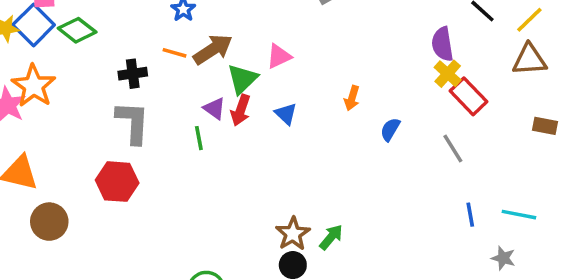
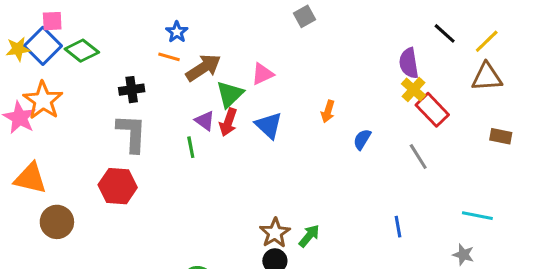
orange line: (175, 53) -> (169, 57), moved
blue triangle: (286, 114) -> (269, 125), size x1.4
blue line: (470, 215) -> (398, 227), moved

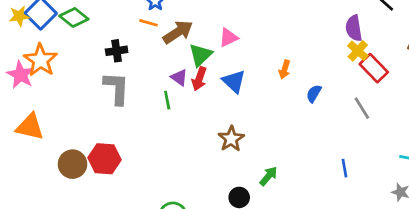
red hexagon: (118, 186) -> (105, 159), moved
brown circle: (57, 222) -> (73, 164), moved
brown star: (275, 233) -> (231, 139), moved

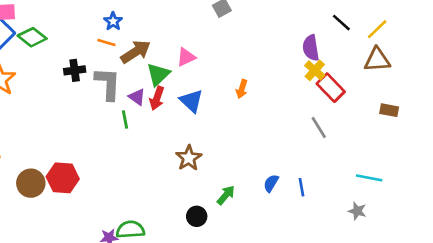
gray L-shape: (117, 88) -> (108, 84), moved
blue semicircle: (314, 93) -> (271, 183), moved

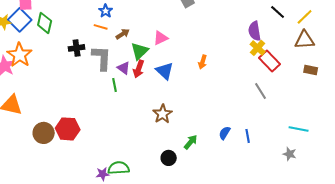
green diamond: (32, 37) -> (45, 23), turned 65
brown arrow: (136, 52) -> (123, 34), size x0.6
brown rectangle: (389, 110) -> (311, 70), moved

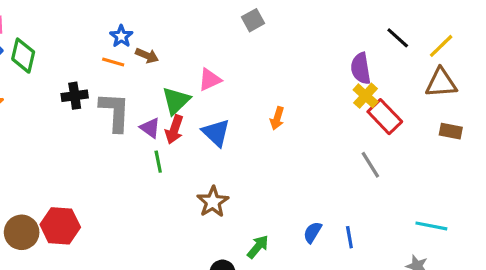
brown arrow: (123, 34) -> (147, 56), moved, turned 56
green line: (115, 85) -> (158, 162), moved

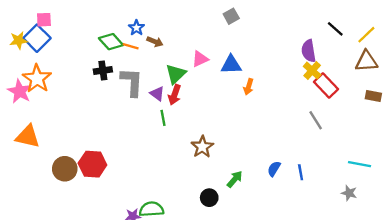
green diamond: (23, 56) -> (111, 42), moved, turned -55
blue triangle: (216, 133) -> (231, 65), moved, turned -45

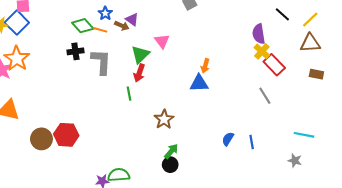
pink triangle: (200, 59) -> (162, 41), turned -42
blue triangle: (231, 65) -> (199, 83), moved
purple triangle: (157, 94) -> (132, 19), moved
green arrow: (235, 179) -> (171, 151), moved

